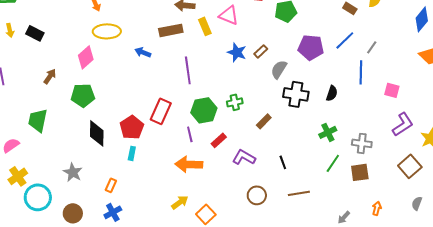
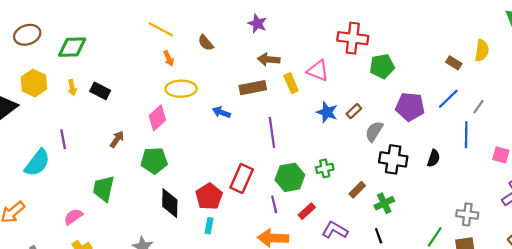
green cross: (328, 132) -> (384, 203), moved

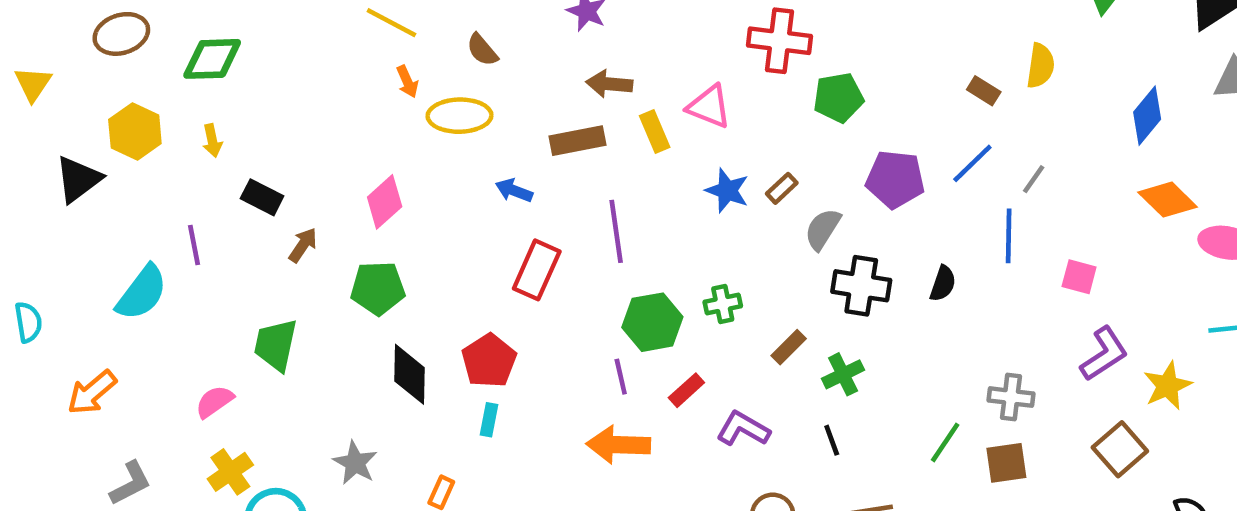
yellow ellipse: (181, 89) -> (460, 116), moved
black rectangle: (100, 91) -> (262, 197), moved
red rectangle: (242, 178) -> (537, 270), moved

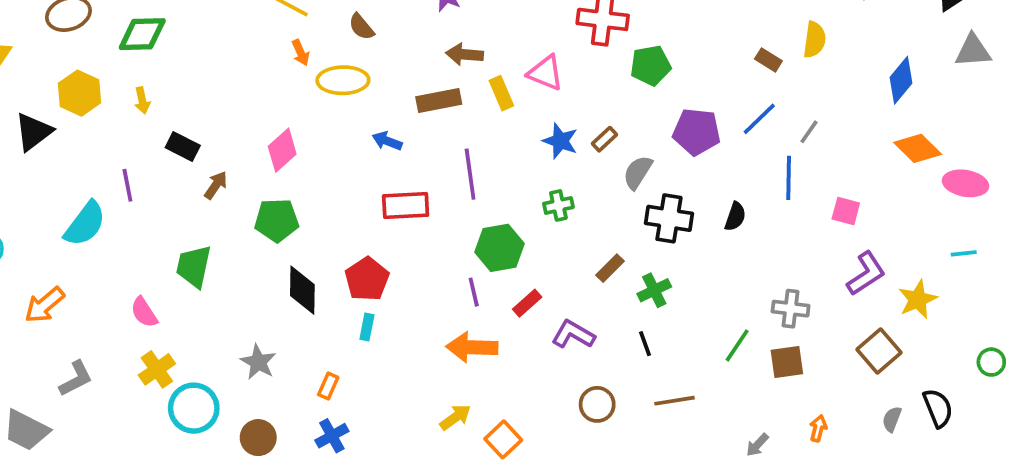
red rectangle: (537, 270) -> (406, 205), turned 63
green cross: (723, 304) -> (558, 205), moved
pink semicircle: (214, 402) -> (144, 312), turned -88

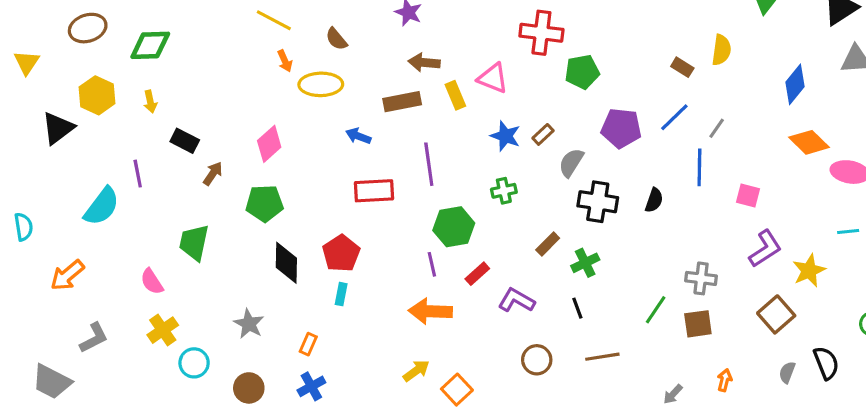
cyan circle: (194, 408) -> (194, 363), size x0.7

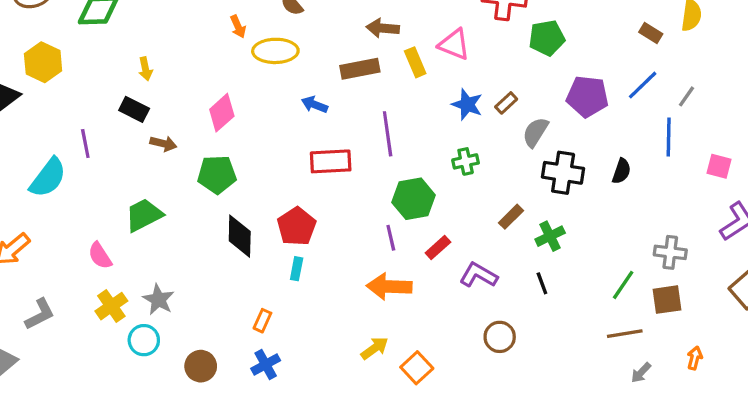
yellow arrow: (150, 102) -> (145, 69), moved
brown arrow: (213, 174) -> (163, 144), turned 70
green trapezoid: (194, 242) -> (144, 215), turned 51
gray star: (249, 324) -> (158, 300), moved
brown line: (602, 357) -> (625, 334), moved

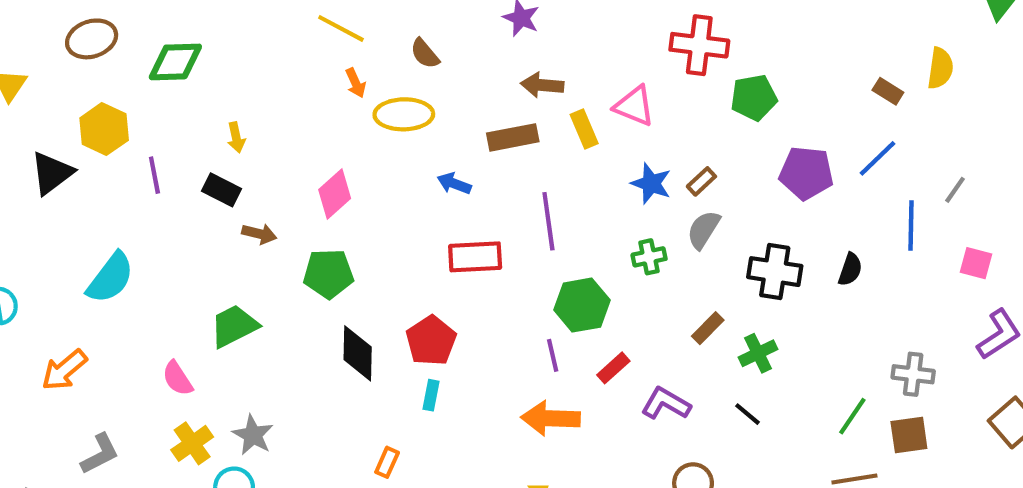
gray line: (686, 96) -> (955, 190), moved
gray semicircle: (535, 132) -> (704, 230), moved
purple line: (85, 144) -> (154, 175), moved
black line: (542, 283) -> (748, 414), turned -30

